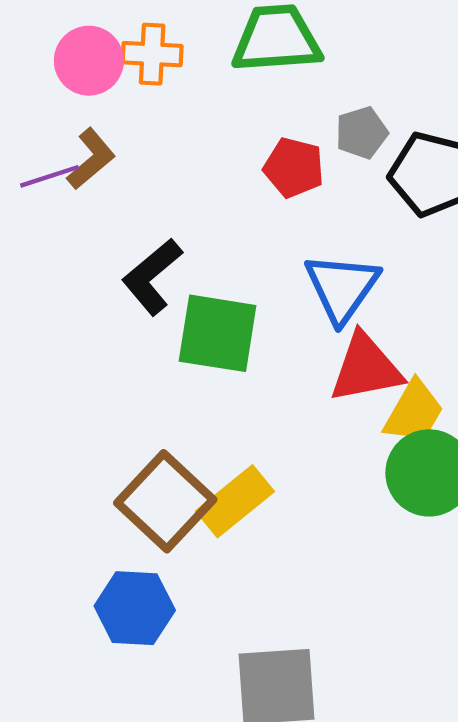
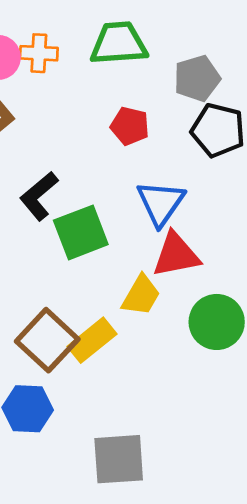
gray pentagon: (361, 133) -> (197, 78), moved, size x1.4
green square: (218, 333) -> (81, 232), turned -30
yellow trapezoid: (414, 412) -> (141, 295), moved

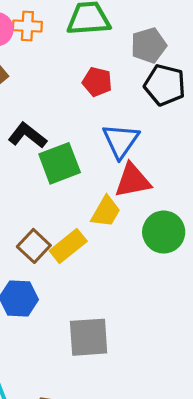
black L-shape: (39, 196) -> (27, 135), turned 78
brown square: (47, 340) -> (34, 246), size x0.7

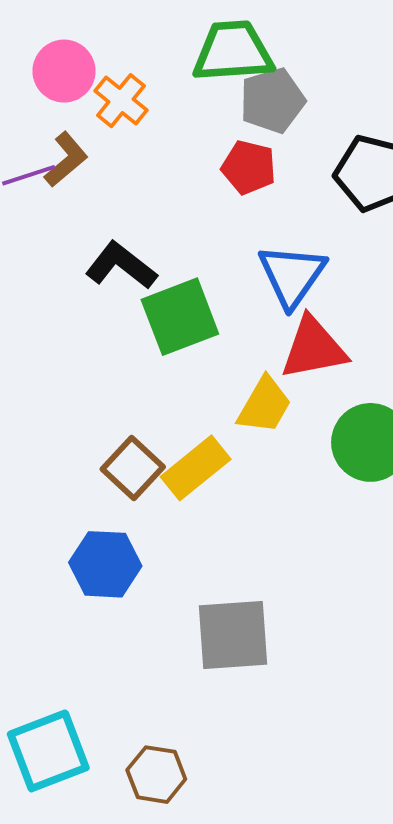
orange cross: (27, 26) -> (121, 101), moved, turned 36
gray pentagon: (149, 45) -> (272, 101), moved

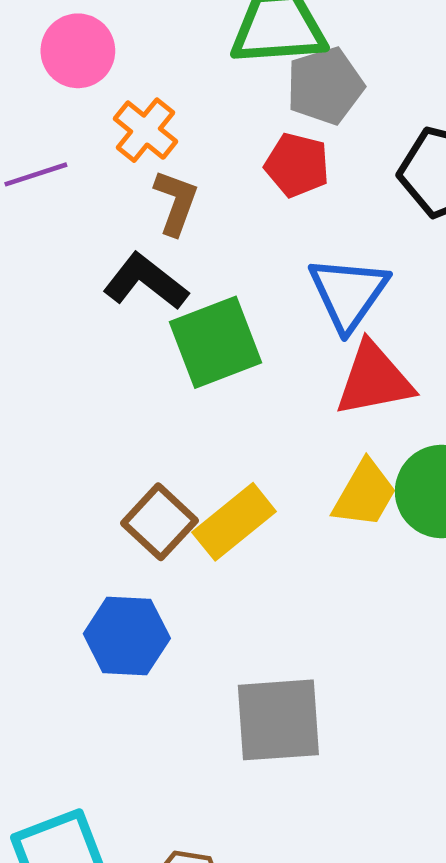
orange cross: (121, 101) -> (146, 130), moved
brown L-shape: (66, 159) -> (176, 202), moved, turned -30
yellow trapezoid: (264, 405) -> (365, 494), moved

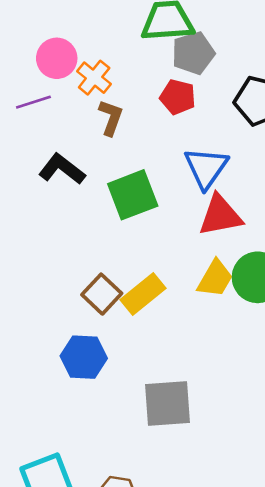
pink circle: (78, 51) -> (57, 58), moved
black L-shape: (146, 282) -> (62, 169), moved

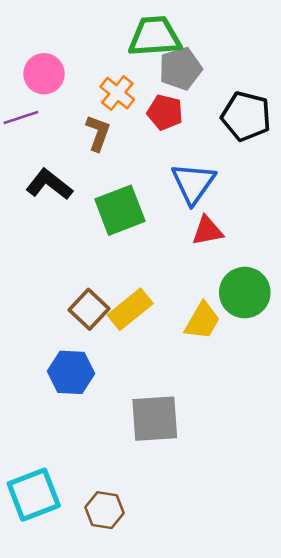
orange cross: (94, 78) -> (117, 93), moved
red triangle: (220, 215) -> (207, 231), size x0.7
yellow trapezoid: (215, 279) -> (202, 321), moved

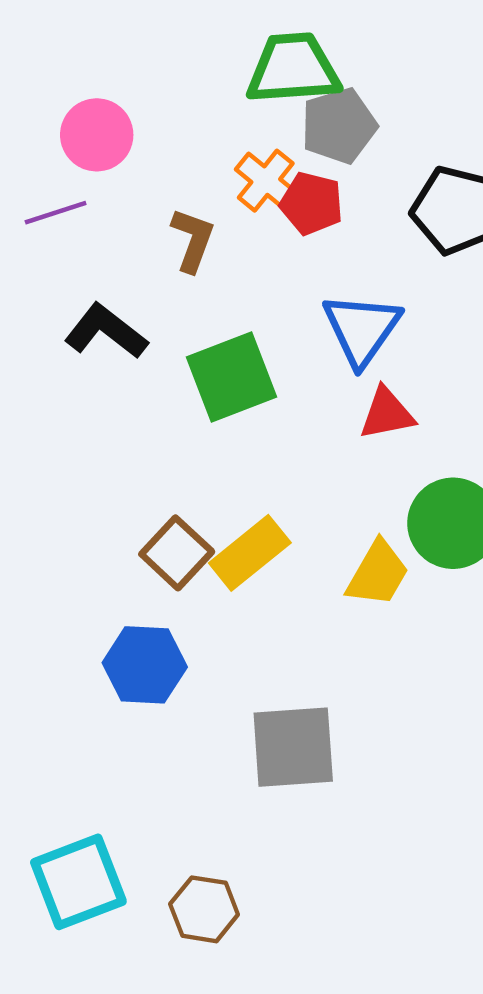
orange cross: (117, 93) -> (266, 181), moved

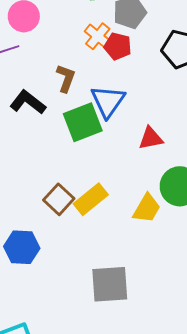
brown L-shape: (193, 240) -> (66, 78), moved
blue triangle: (362, 329) -> (108, 101), moved
blue hexagon: (145, 665) -> (22, 247), moved

